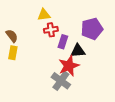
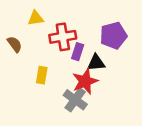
yellow triangle: (44, 15) -> (36, 18), moved
red cross: (51, 30) -> (63, 37), size x1.5
yellow rectangle: (13, 53) -> (42, 75), moved

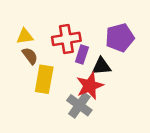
yellow triangle: (36, 18) -> (25, 36), moved
brown semicircle: (15, 44) -> (30, 56), moved
yellow rectangle: (42, 75) -> (44, 79), size x1.5

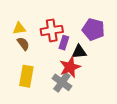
purple pentagon: (120, 38) -> (93, 29), turned 30
yellow rectangle: (44, 79) -> (26, 76), moved

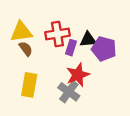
yellow triangle: (19, 28) -> (21, 32), size x1.5
purple pentagon: (93, 29) -> (104, 49), moved
black triangle: (79, 52) -> (88, 40), moved

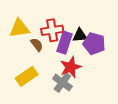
purple rectangle: (71, 48) -> (64, 43), size x1.5
brown semicircle: (26, 49) -> (37, 45), moved
yellow rectangle: (29, 85) -> (27, 76), turned 45

